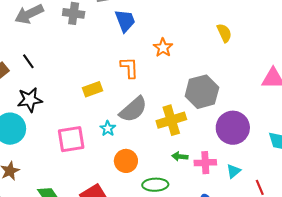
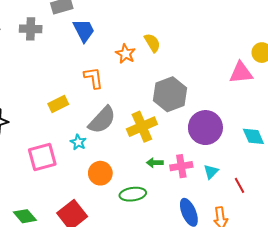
yellow semicircle: (224, 33) -> (152, 43), moved

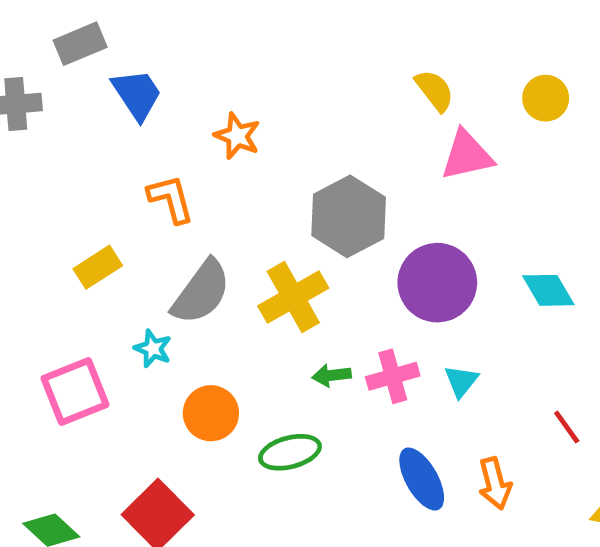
yellow semicircle: (152, 43) -> (435, 90), moved
pink triangle: (241, 73) -> (467, 155), moved
red line: (239, 185) -> (567, 427), moved

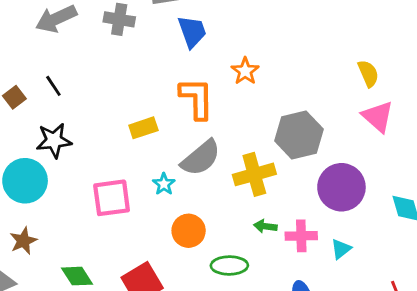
pink triangle: (467, 155) -> (378, 116), turned 40
orange L-shape: (171, 199) -> (197, 98), size x1.4

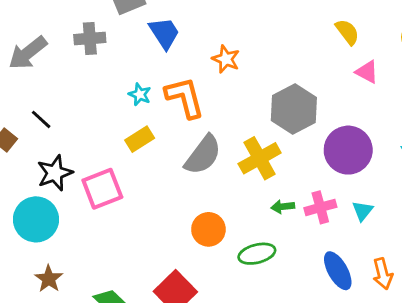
pink triangle: (378, 116) -> (367, 72), size x0.7
cyan star: (164, 184) -> (140, 94), moved
pink square: (112, 198) -> (102, 189), moved

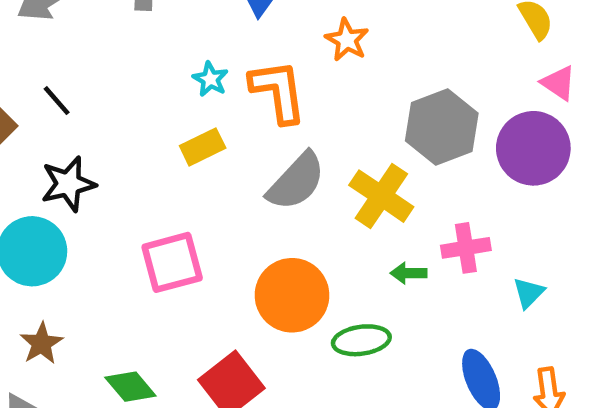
purple circle: (348, 150) -> (533, 148), moved
yellow cross: (260, 158) -> (381, 196), turned -33
pink square: (102, 189) -> (172, 262), moved
pink cross: (320, 207) -> (466, 248), moved
orange circle: (208, 229) -> (292, 295), size x1.4

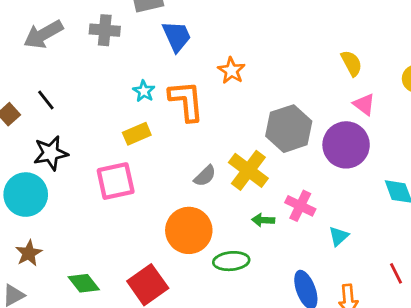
gray semicircle: (296, 181) -> (205, 176), moved, size x0.6
pink cross: (466, 248) -> (300, 206), turned 32
pink square: (172, 262) -> (116, 181), moved

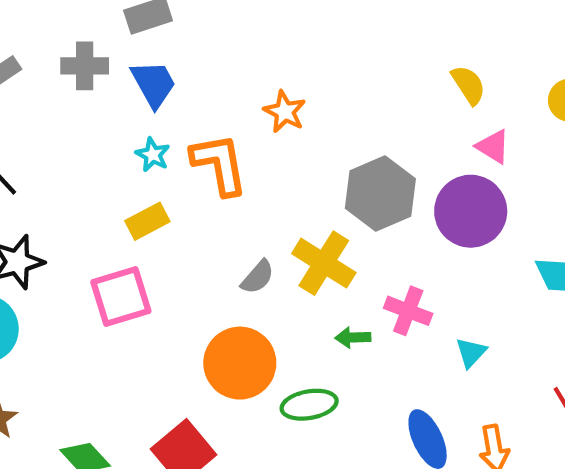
blue trapezoid: (177, 36) -> (154, 84), moved

